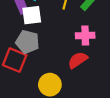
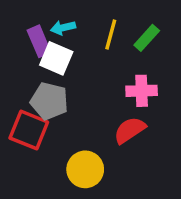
white square: (32, 15) -> (56, 58), turned 30

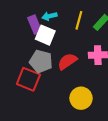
red semicircle: (130, 130) -> (67, 61), moved
yellow circle: (85, 169) -> (81, 98), moved

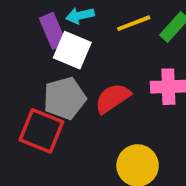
yellow line: (79, 20) -> (134, 23), turned 54
gray pentagon: (41, 61) -> (64, 98), turned -30

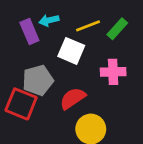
white square: (72, 50) -> (71, 51), moved
red semicircle: (113, 98) -> (73, 98), moved

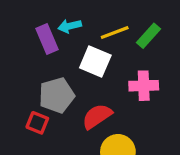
red square: (21, 104) -> (37, 123), size x0.6

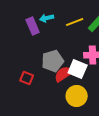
white square: (95, 62) -> (78, 69), moved
gray pentagon: (57, 95) -> (53, 61), moved

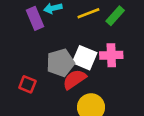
white square: (78, 69) -> (85, 58), moved

